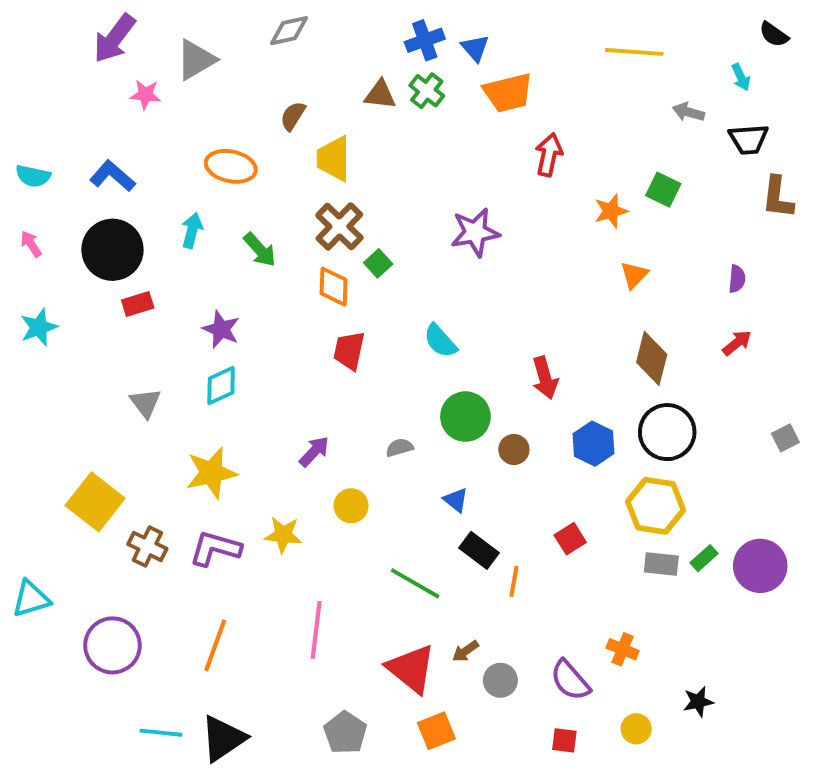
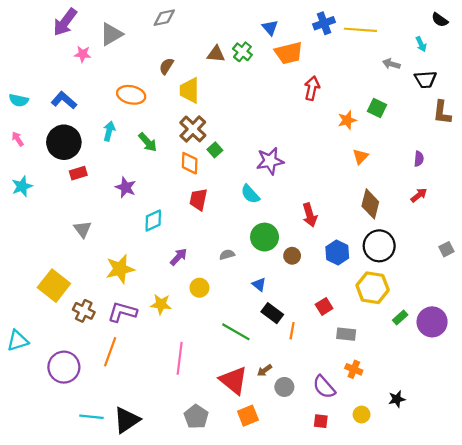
blue cross: (425, 40) -> (324, 23), moved
purple star: (475, 232) -> (270, 161), moved
cyan diamond: (221, 386) -> (153, 220), moved
gray rectangle: (661, 564) -> (346, 334), moved
orange line: (215, 645) -> (110, 352), moved

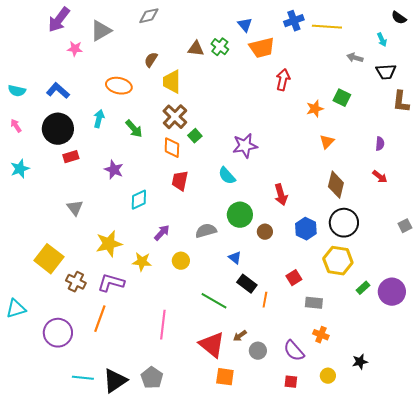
red arrow: (419, 195) -> (380, 177), turned 77
gray semicircle: (227, 255) -> (206, 231), size x1.5
yellow star: (161, 304) -> (142, 262), moved
orange square: (248, 416) -> (225, 377), turned 30
gray pentagon: (196, 417) -> (152, 378), moved

